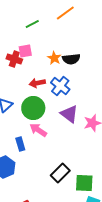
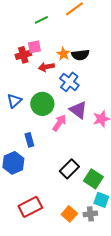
red cross: (14, 59) -> (23, 55), turned -35
red arrow: (37, 83) -> (46, 67), moved
pink arrow: (38, 130) -> (59, 123), moved, turned 90
green square: (84, 183) -> (93, 179), turned 30

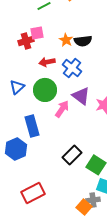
red arrow: (46, 67) -> (47, 62), moved
blue rectangle: (29, 140) -> (32, 126), size x1.5
orange square: (69, 214) -> (84, 207), moved

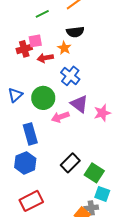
black semicircle: (83, 41) -> (75, 32), moved
red arrow: (47, 62) -> (45, 58), moved
pink arrow: (62, 109) -> (60, 117), turned -144
blue hexagon: (16, 149) -> (25, 163), moved

